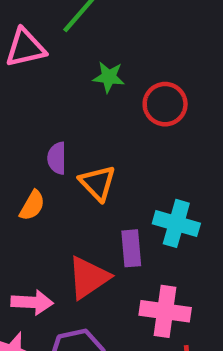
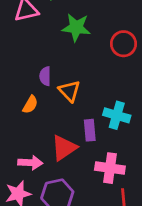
green star: (109, 77) -> (76, 28), size x1.5
red circle: (165, 104) -> (123, 44), moved

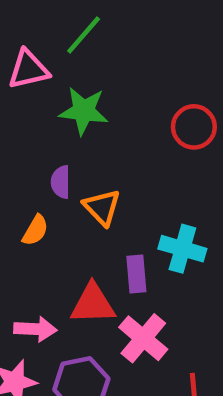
green star: (76, 28) -> (84, 111), moved
red triangle: (64, 148) -> (93, 304), turned 32
pink cross: (110, 168) -> (143, 338), moved, turned 32

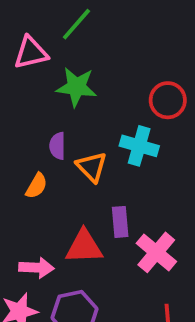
cyan cross: (182, 249) -> (139, 146), moved
pink cross: (143, 338) -> (156, 252), moved

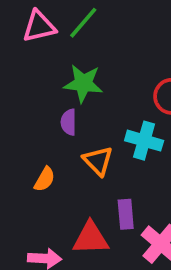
pink triangle: (31, 53) -> (39, 26), moved
purple semicircle: (57, 146) -> (69, 122), moved

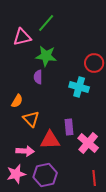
pink triangle: (39, 26) -> (22, 37), moved
orange triangle: (98, 161) -> (31, 119), moved
orange semicircle: (45, 179) -> (17, 101), moved

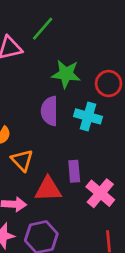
green star: (46, 56) -> (66, 74), moved
purple semicircle: (38, 77) -> (50, 111), moved, size x1.5

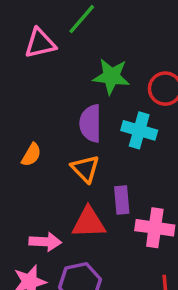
orange triangle: (22, 160) -> (85, 169), moved
pink cross: (100, 193) -> (155, 228), turned -32

